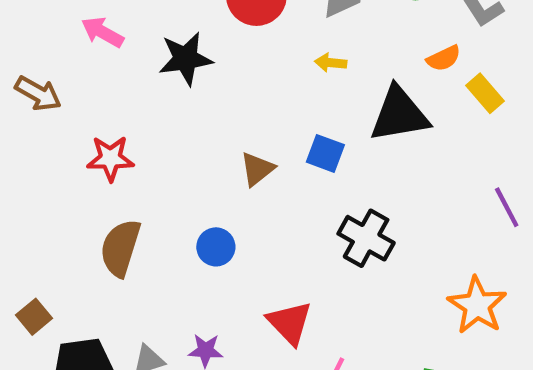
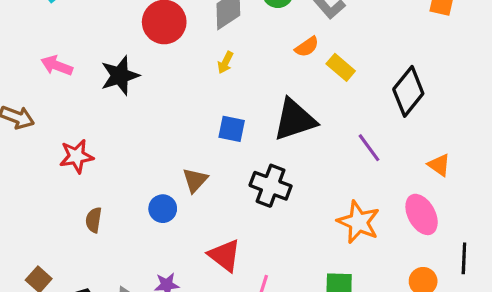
yellow arrow: (331, 63) -> (225, 62), turned -60
black triangle: (399, 114) -> (295, 120), moved
brown triangle: (257, 169) -> (195, 180), moved
brown semicircle: (120, 248) -> (94, 220), size x0.6

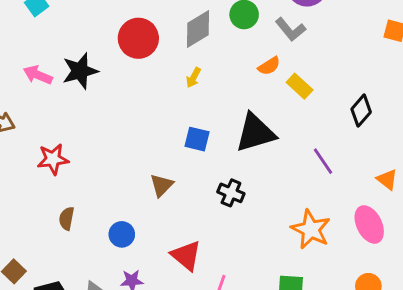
black star: (120, 76) -> (80, 71), moved
black diamond: (408, 91) -> (361, 111), size x0.7
black cross: (271, 186) -> (231, 193), size x0.7
blue circle: (163, 209) -> (122, 234), moved

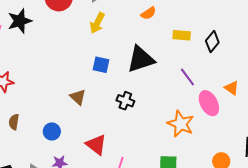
yellow arrow: (193, 78) -> (97, 23), size x1.5
yellow rectangle: (300, 86) -> (182, 35), moved, turned -36
brown triangle: (161, 185) -> (78, 97), turned -30
pink ellipse: (369, 225) -> (209, 103), moved

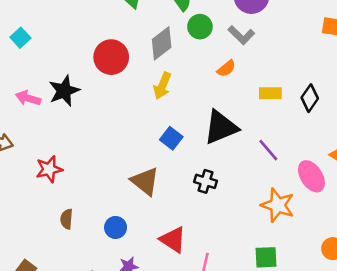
blue square: (101, 65) -> (171, 138), turned 30
purple line: (187, 77) -> (268, 150), moved
brown triangle: (78, 97) -> (145, 181), size x1.4

